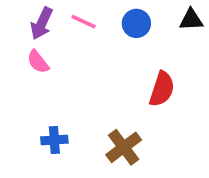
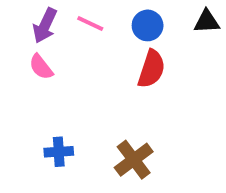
red semicircle: (162, 89) -> (151, 69), moved

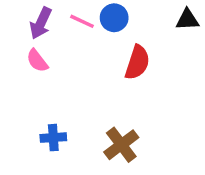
blue circle: (148, 25) -> (114, 18), moved

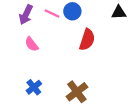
pink semicircle: (37, 61) -> (32, 44), moved
blue cross: (53, 138) -> (34, 87), turned -35

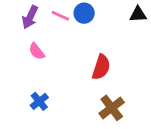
red semicircle: (87, 40) -> (101, 67), moved
brown cross: (77, 92) -> (112, 108), moved

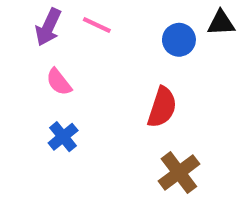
blue circle: (84, 13) -> (179, 40), moved
blue cross: (39, 101) -> (63, 137), moved

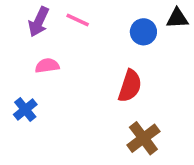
pink semicircle: (59, 82) -> (47, 66), turned 120
blue cross: (63, 137) -> (25, 110), moved

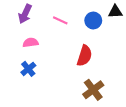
pink line: (78, 20) -> (60, 20), moved
blue cross: (25, 110) -> (28, 69), moved

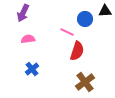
pink line: (60, 20) -> (67, 32), moved
blue cross: (28, 69) -> (32, 69), moved

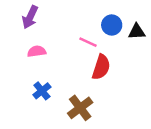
black triangle: (105, 11) -> (137, 32), moved
brown cross: (85, 82) -> (80, 108), moved

